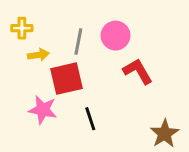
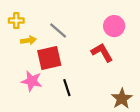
pink circle: (115, 36) -> (114, 26), moved
gray line: (78, 41) -> (58, 30), turned -60

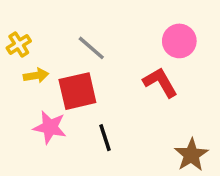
yellow cross: (16, 21) -> (19, 44), moved, turned -32
yellow arrow: (28, 40) -> (36, 76), moved

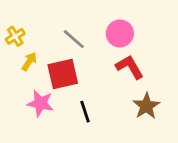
pink circle: (179, 41) -> (120, 33), moved
yellow arrow: (36, 76) -> (29, 61), turned -48
brown star: (191, 155) -> (146, 106), moved

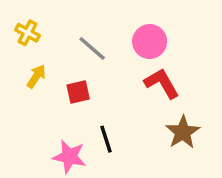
yellow cross: (15, 36) -> (28, 33), moved, turned -30
red square: (63, 74) -> (78, 92), size x0.6
pink star: (40, 103) -> (69, 157), moved

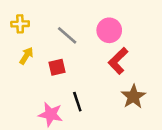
yellow cross: (28, 33) -> (20, 24), turned -30
red L-shape: (162, 83) -> (118, 61), turned -104

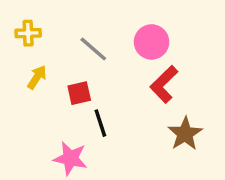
black line: (77, 102) -> (100, 123), moved

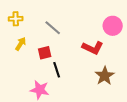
pink circle: (152, 42) -> (113, 26), moved
red L-shape: (164, 84) -> (93, 48), turned -110

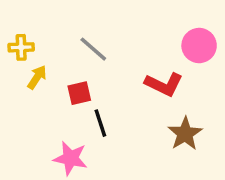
yellow cross: (16, 19) -> (21, 47), moved

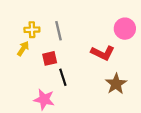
yellow cross: (21, 47) -> (32, 30), moved
gray line: (93, 49) -> (58, 31), turned 36

